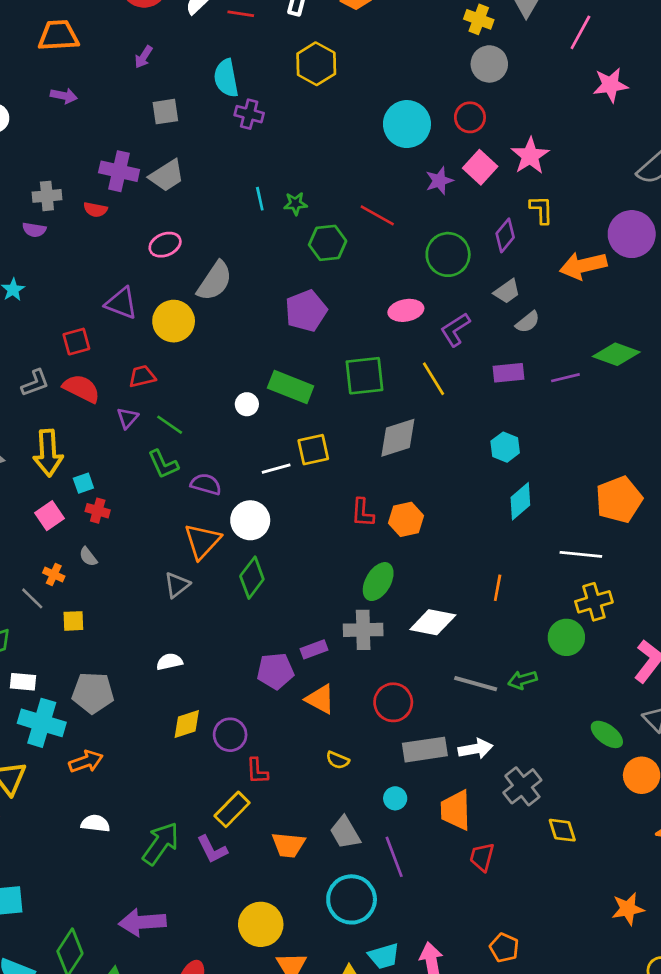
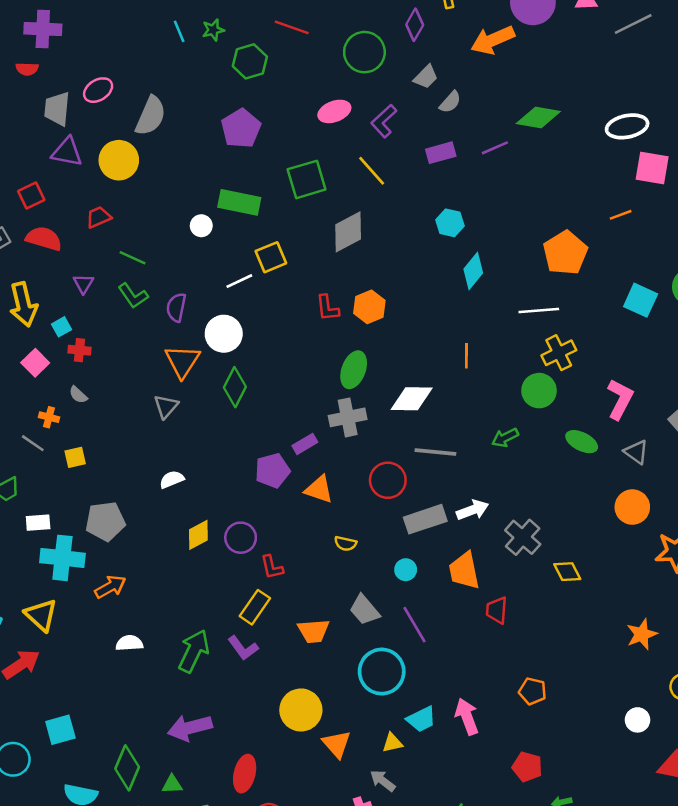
gray trapezoid: (167, 176) -> (57, 109), moved, turned 138
purple triangle: (127, 418) -> (83, 284), moved
purple semicircle: (206, 484) -> (176, 307), turned -84
gray line: (476, 684) -> (435, 452), moved
green ellipse: (607, 734) -> (582, 442), moved

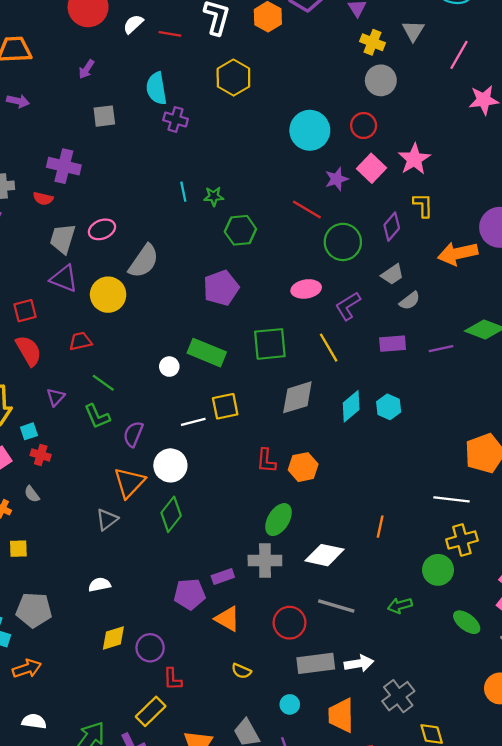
red line: (292, 27) -> (307, 210), moved
red semicircle: (44, 239) -> (29, 351), turned 32
cyan diamond: (473, 271) -> (351, 406), moved

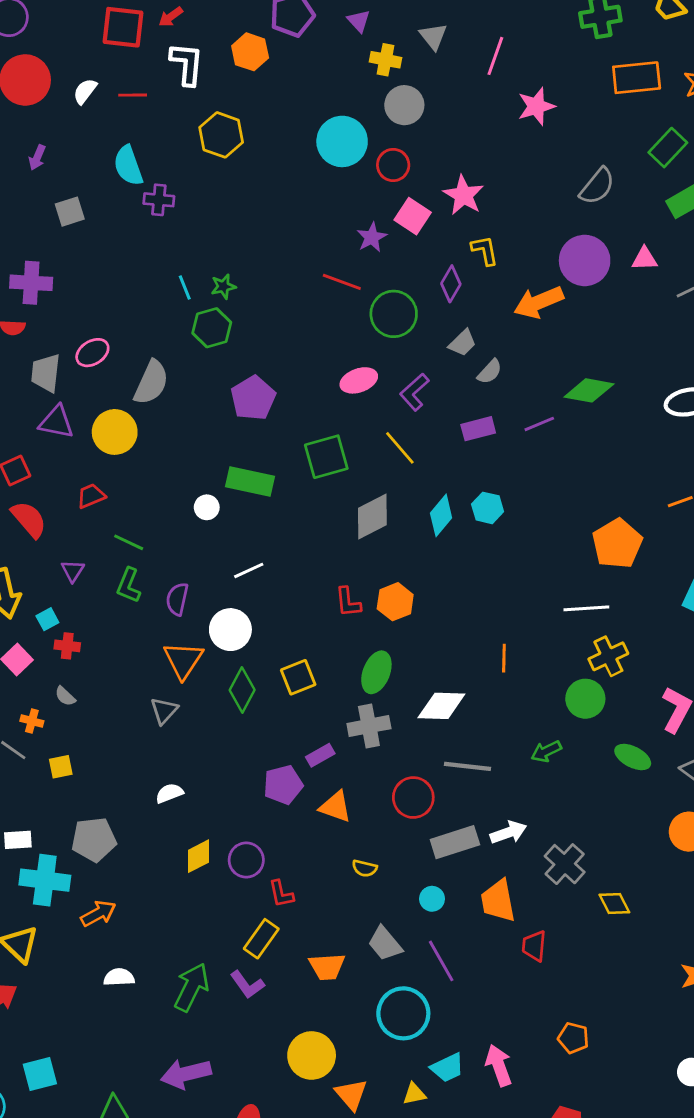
cyan circle: (310, 130) -> (342, 141), moved
green hexagon: (240, 230) -> (212, 328), moved
yellow square: (225, 406) -> (298, 677), moved
green L-shape: (97, 416) -> (129, 585), turned 56

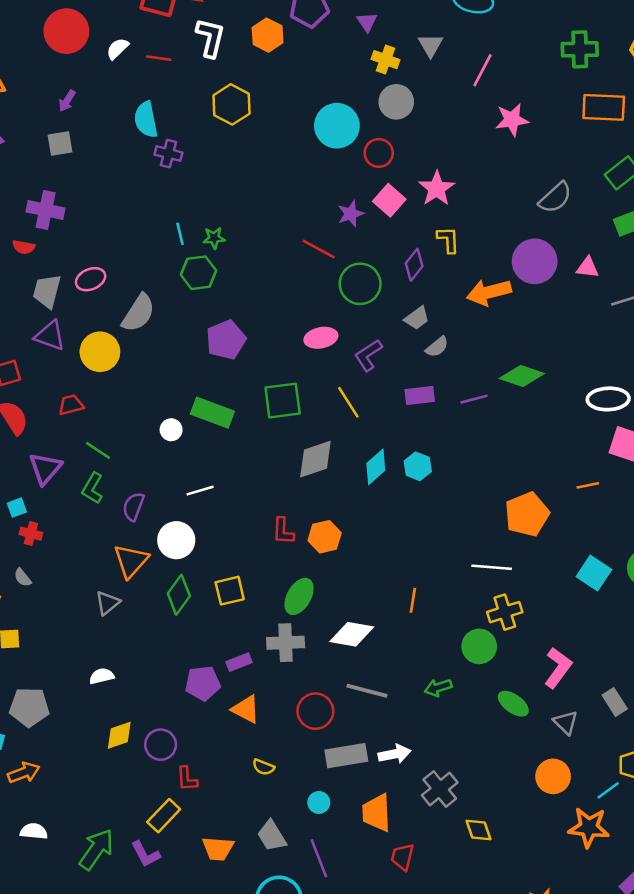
gray square: (70, 212) -> (60, 144), moved
purple triangle: (73, 571) -> (45, 468), size x1.6

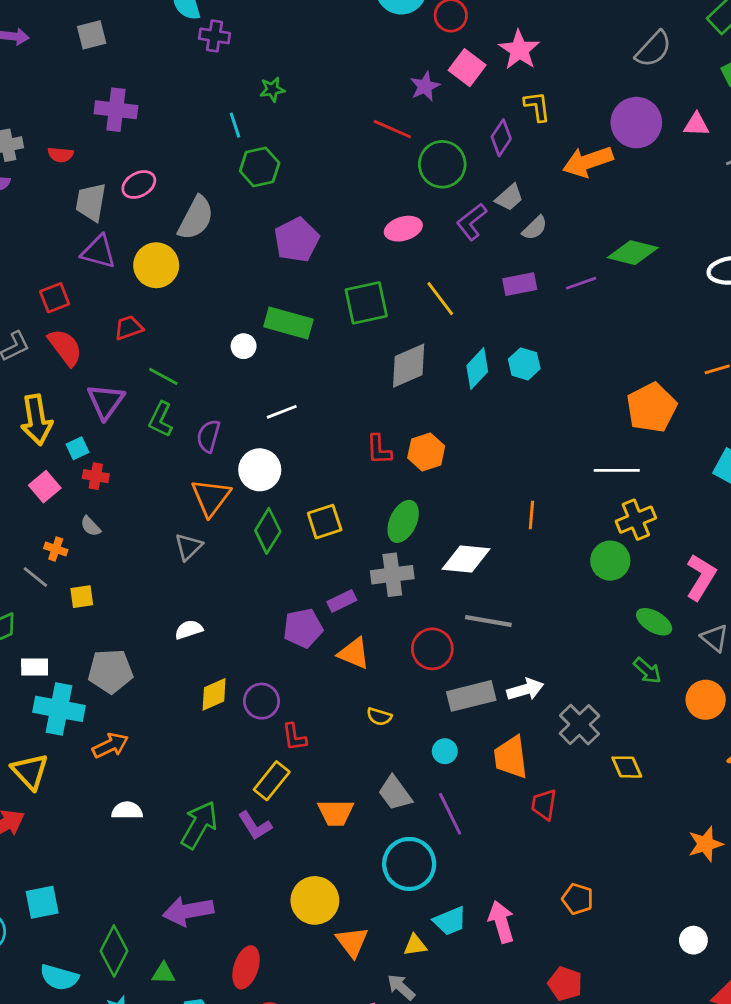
purple cross: (46, 210) -> (116, 110), moved
green star: (214, 238) -> (272, 89), moved
purple L-shape: (368, 355) -> (472, 222), moved
green arrow: (438, 688) -> (647, 671), moved, turned -116

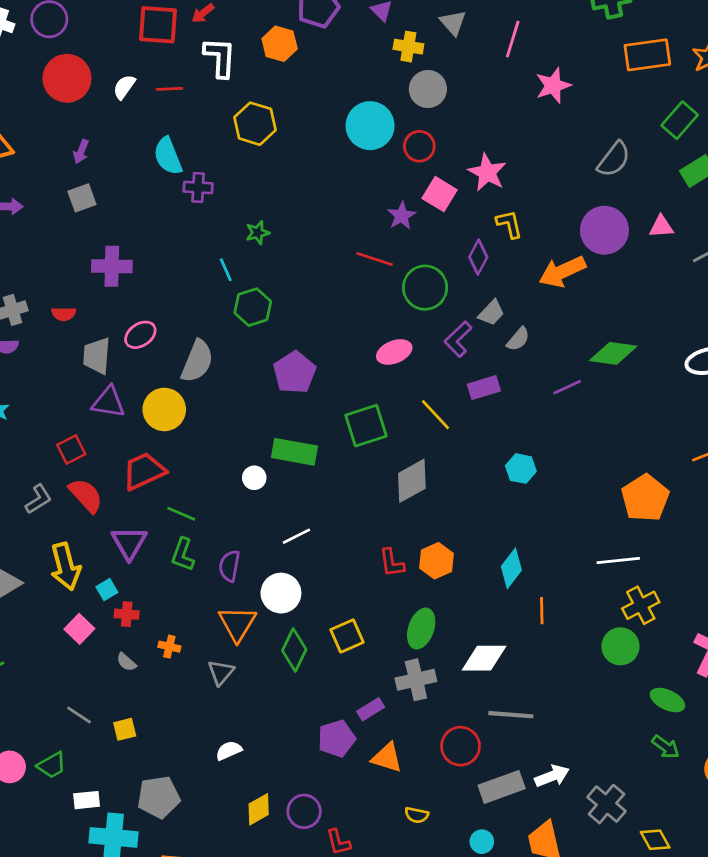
purple rectangle: (520, 284) -> (484, 388), moved
red trapezoid: (129, 328) -> (144, 471), size x1.6
cyan diamond: (477, 369) -> (511, 568), moved
orange cross: (56, 549) -> (169, 647), moved

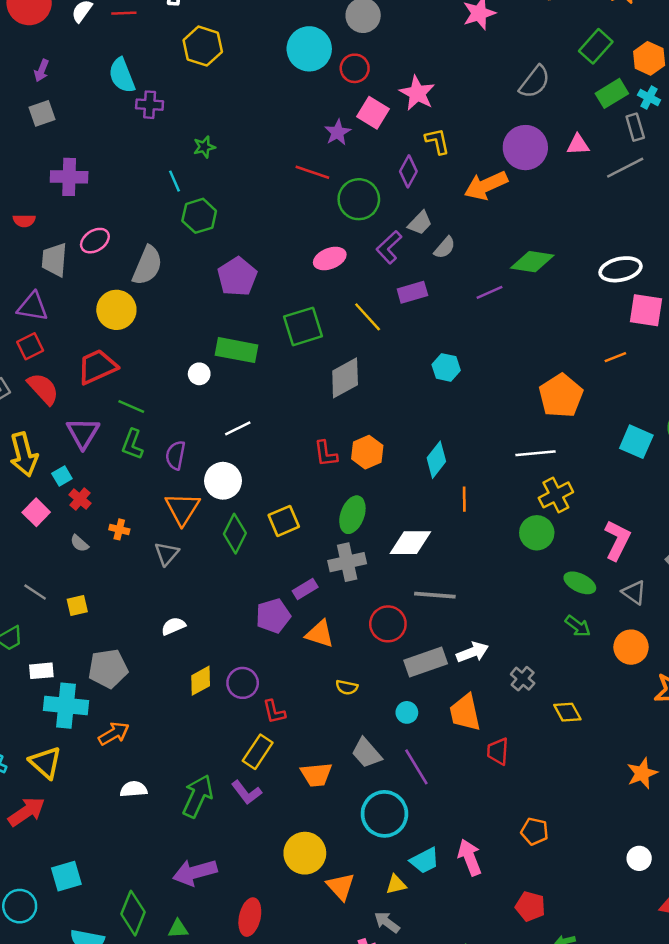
purple triangle: (109, 402) -> (33, 307), moved
red cross: (127, 614) -> (80, 499), turned 35
gray cross: (607, 804) -> (523, 679), size x0.7

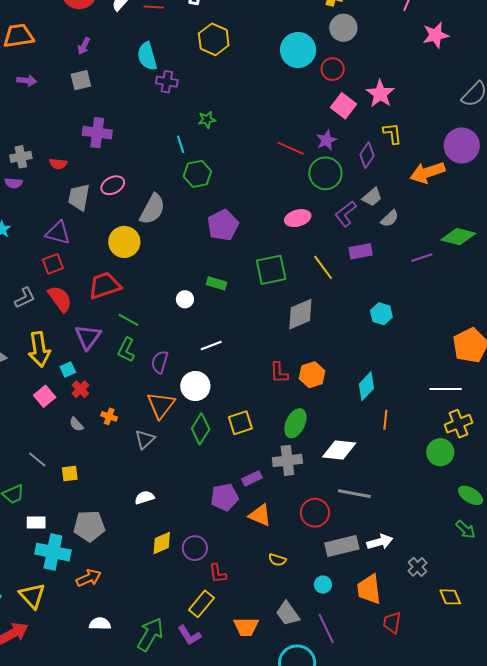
purple star: (338, 132) -> (327, 140), moved
green rectangle: (237, 350) -> (216, 283), size x0.6

